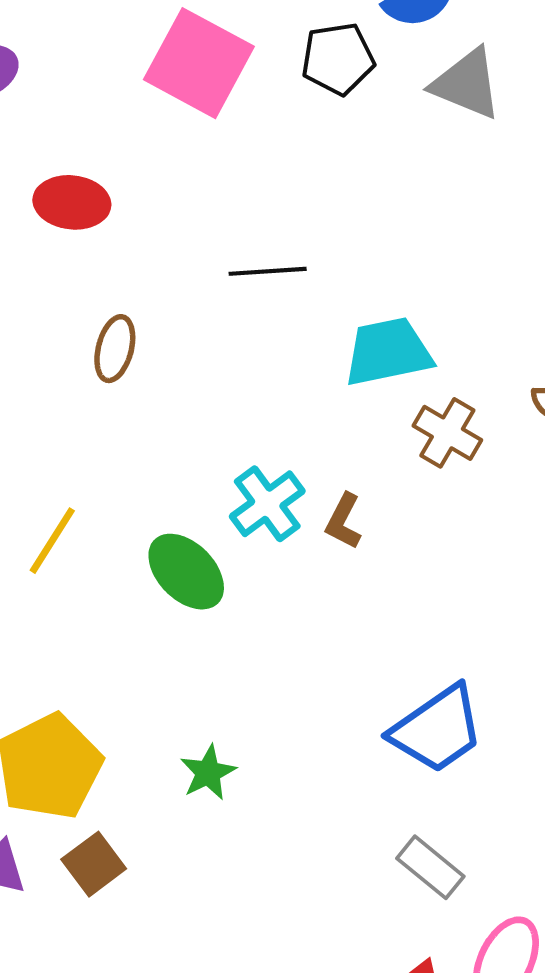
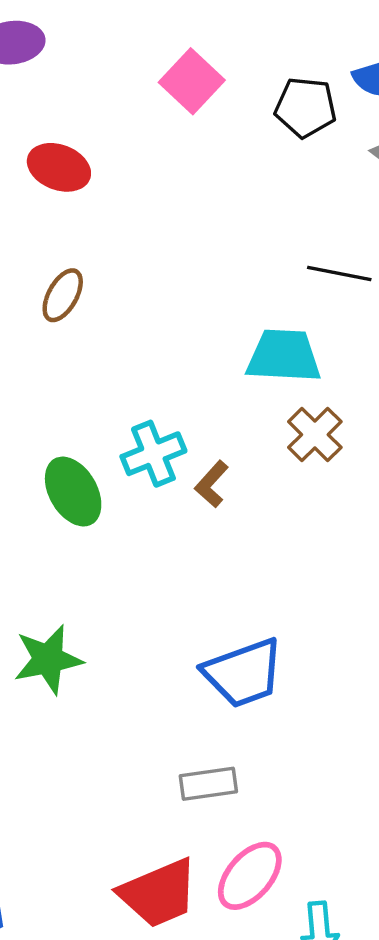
pink square: (199, 63) -> (192, 81), size x0.7
black line: (268, 271) -> (339, 273), moved
green star: (208, 773) -> (48, 659), size x1.5
gray rectangle: (430, 867) -> (208, 784), turned -62

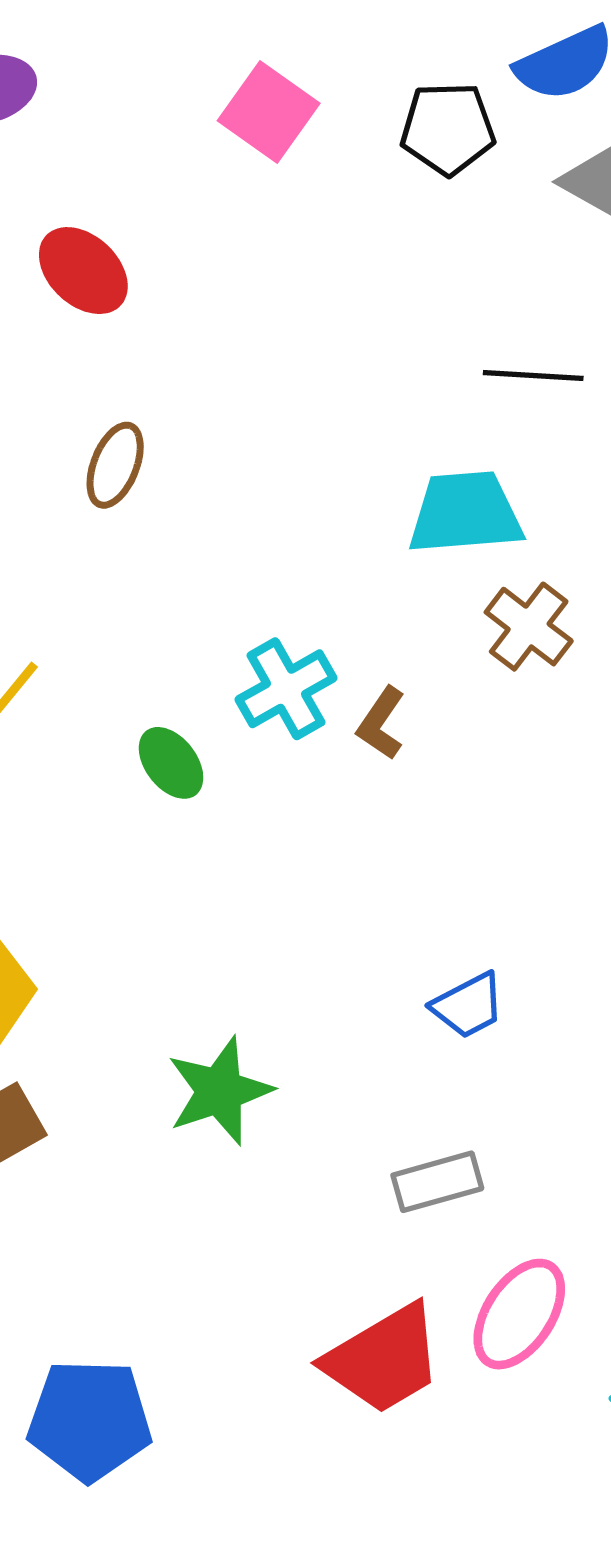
red ellipse: (59, 167) -> (83, 271), turned 30
green ellipse: (73, 492) -> (171, 763), size x0.7
green star: (48, 659) -> (219, 1091), moved
blue trapezoid: (243, 673) -> (468, 1006), size x0.6

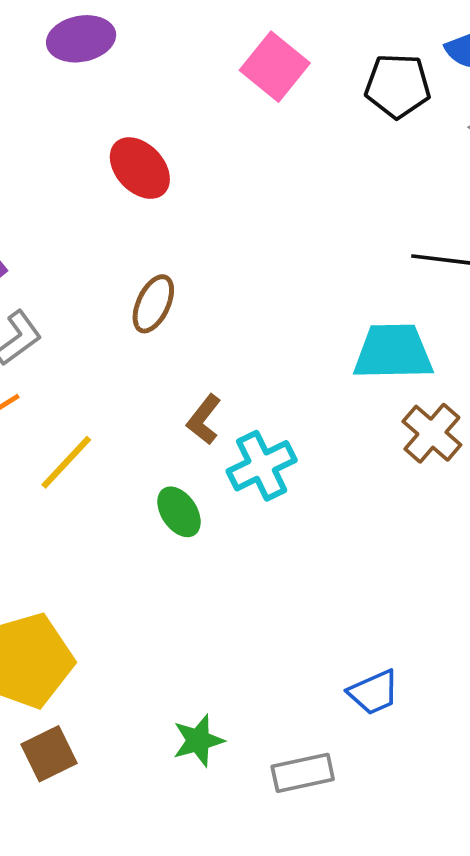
brown L-shape: (381, 723) -> (204, 419), moved
green star: (219, 1091) -> (198, 741), size x0.7
gray rectangle: (437, 1182) -> (303, 773), moved

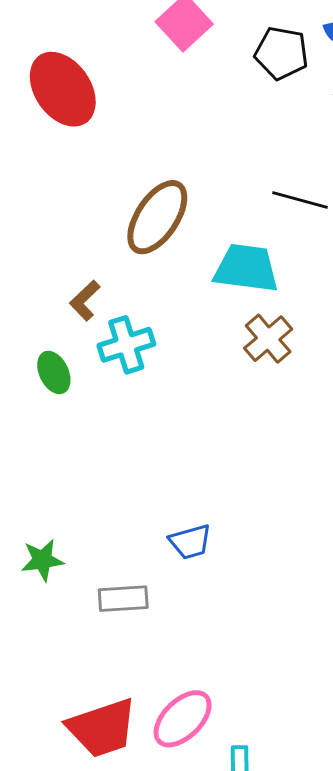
red ellipse: (140, 168) -> (63, 89), size x1.4
brown ellipse: (153, 304) -> (157, 217), moved, size x1.6

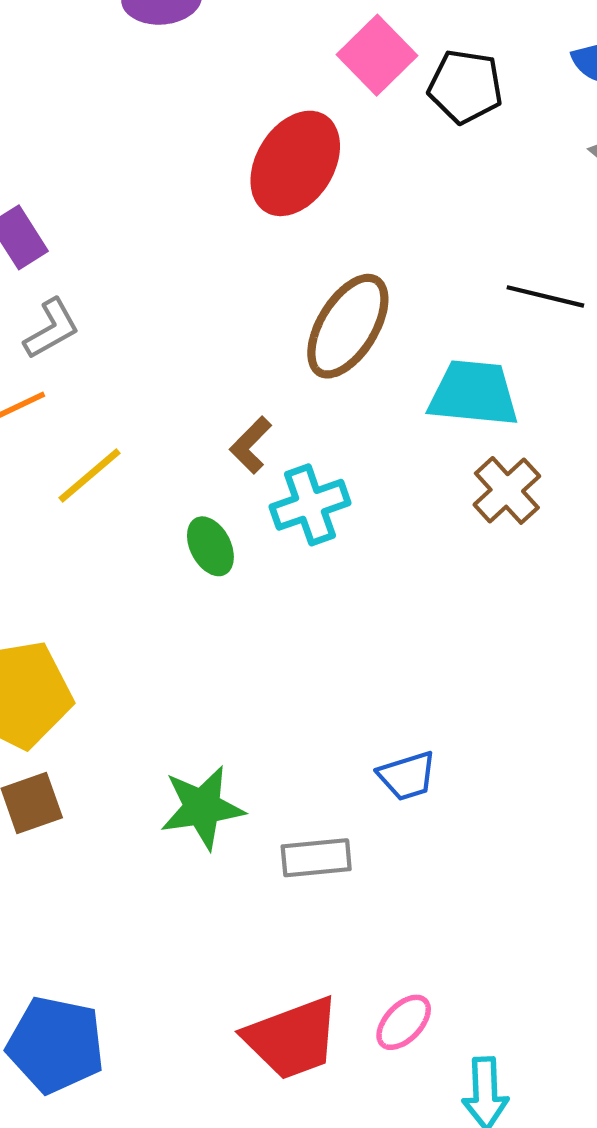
black pentagon: (281, 53) -> (465, 87), moved
red ellipse: (63, 89) -> (295, 163), moved, turned 68
green star: (42, 560) -> (202, 808), size x1.4
pink ellipse: (183, 719) -> (404, 1022), size x0.7

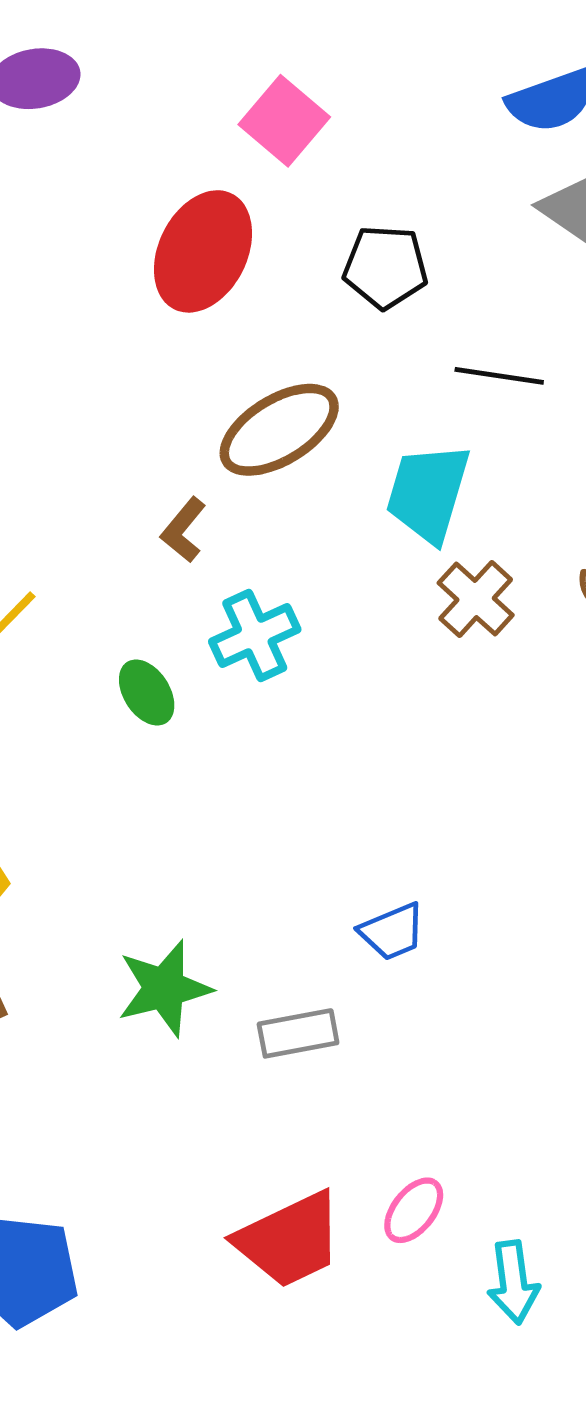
black pentagon: (465, 87) -> (385, 267), moved
brown ellipse: (348, 326) -> (279, 430), turned 32
cyan trapezoid: (474, 393) -> (428, 493), turned -74
brown L-shape: (251, 445) -> (183, 530), moved

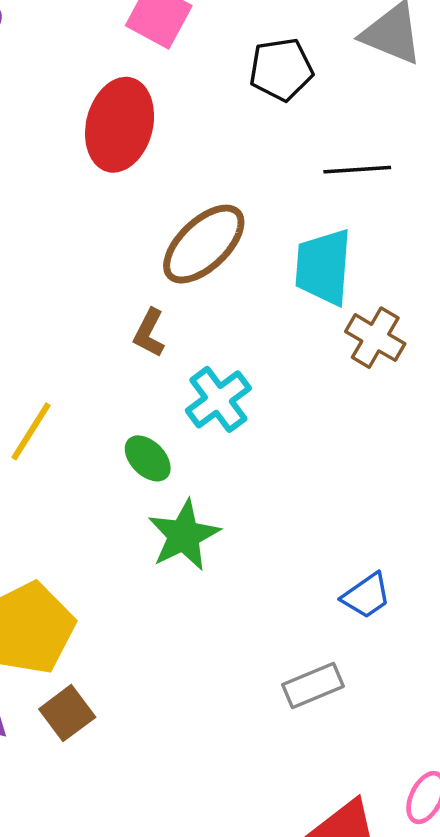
black pentagon: (385, 267) -> (281, 69), moved
green star: (164, 988) -> (184, 535), moved

